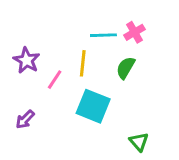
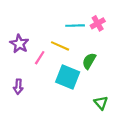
yellow line: (83, 63) -> (60, 46), turned -72
green semicircle: (126, 68) -> (89, 61), moved
purple arrow: (25, 120) -> (18, 87), turned -40

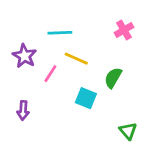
cyan line: (75, 26) -> (60, 33), moved
cyan square: (68, 77) -> (86, 98), size x0.7

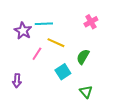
purple star: (24, 56) -> (23, 31), moved
cyan square: (86, 98) -> (63, 72), turned 35
green triangle: (128, 131) -> (86, 92), moved

